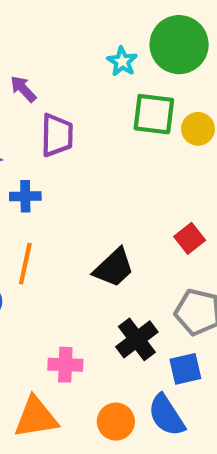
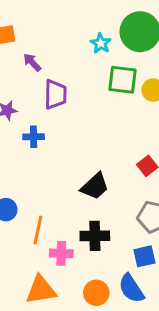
orange line: (25, 264) -> (38, 230), moved
black cross: (137, 339) -> (95, 236), moved, turned 36

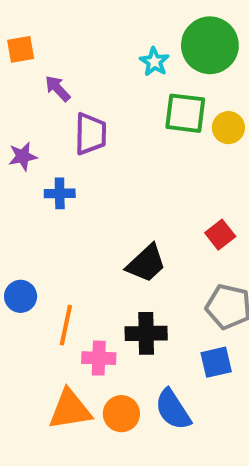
blue semicircle: (131, 288) -> (173, 410), moved
orange circle: (96, 293) -> (121, 414), moved

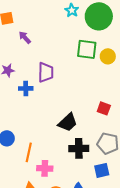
cyan star: (154, 62) -> (72, 10), moved
purple trapezoid: (91, 134) -> (46, 72), moved
red square: (220, 235) -> (104, 108), turned -32
black cross: (146, 333) -> (79, 148), moved

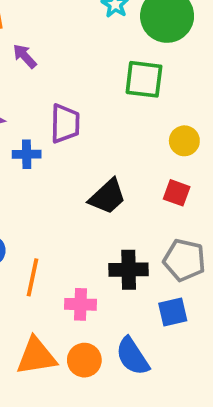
yellow circle: (108, 56) -> (184, 141), moved
black trapezoid: (68, 122) -> (107, 197), moved
pink cross: (45, 168) -> (80, 304), moved

